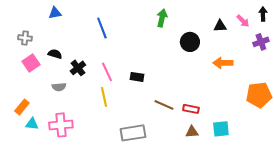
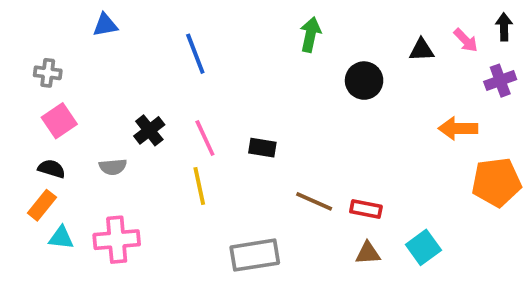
black semicircle: (55, 54) -> (52, 169), moved
orange arrow: (223, 63) -> (458, 128), moved
cyan square: (221, 129) -> (423, 247), turned -30

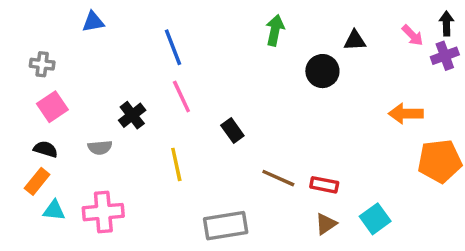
black triangle: (422, 50) -> (355, 40), moved
purple cross: (500, 81) -> (445, 56), moved
pink line: (205, 138) -> (181, 97), moved
black rectangle: (262, 148) -> (232, 130), turned 45
brown triangle: (368, 253) -> (326, 224), turned -30

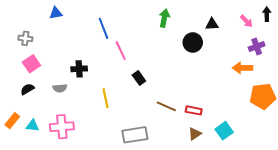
purple cross: (445, 56) -> (257, 47), moved
pink line: (181, 97) -> (121, 51), moved
black cross: (132, 115) -> (79, 69), turned 35
black semicircle: (46, 149) -> (27, 89), turned -48
orange rectangle: (37, 181) -> (12, 121), moved

